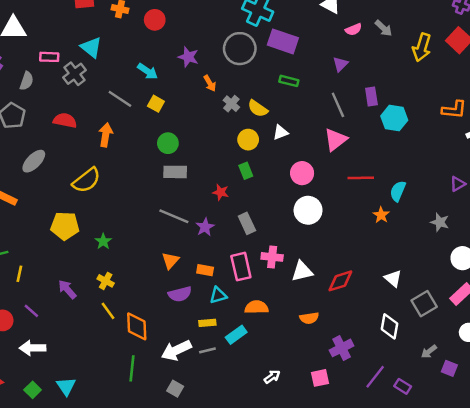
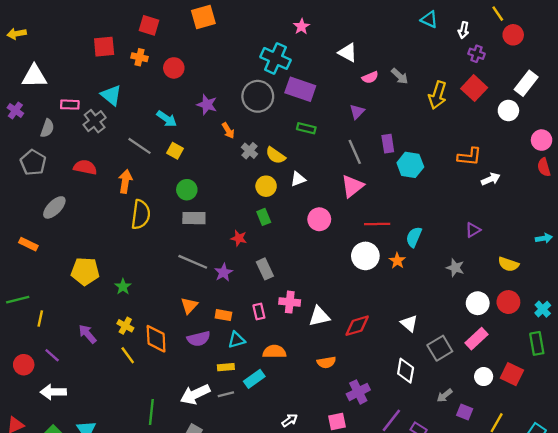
yellow semicircle: (86, 180) -> (141, 215), moved, turned -44
white circle: (308, 210) -> (365, 256), moved
pink rectangle: (241, 267) -> (259, 311), size x0.6
orange diamond: (137, 326) -> (156, 339), moved

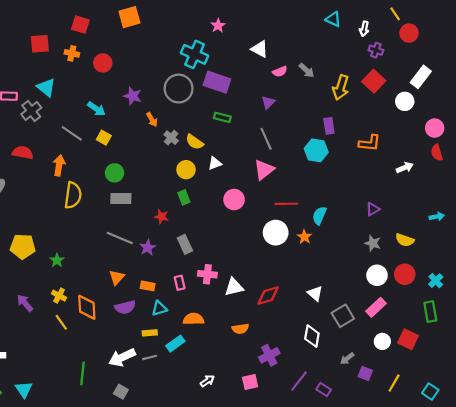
purple rectangle: (388, 144) -> (329, 126), moved
white arrow: (491, 179) -> (405, 168), moved
gray star: (455, 268) -> (373, 243), moved

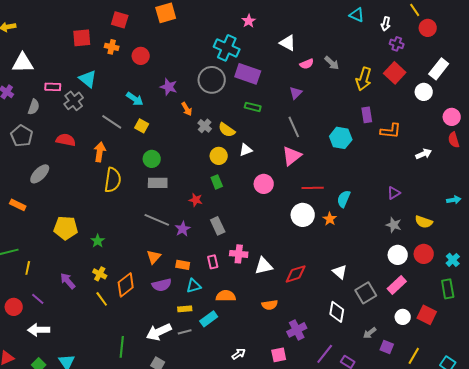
purple rectangle: (329, 126) -> (367, 115), moved
orange diamond: (87, 307) -> (126, 285), turned 55

